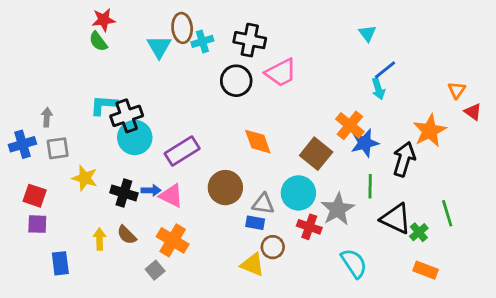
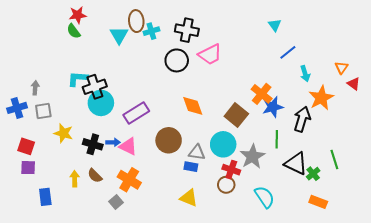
cyan arrow: (378, 89) -> (305, 74), moved
brown circle: (273, 247) -> (226, 185), moved

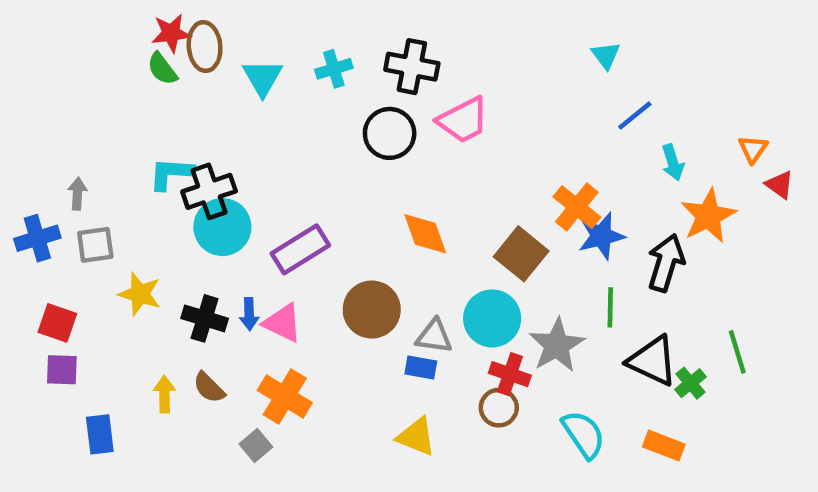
brown ellipse: (136, 21) -> (205, 46), moved
blue arrow: (113, 142) -> (249, 314), turned 88
orange rectangle: (318, 202) -> (664, 446), moved

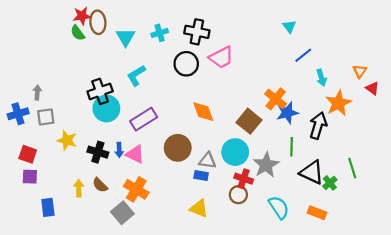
cyan L-shape: (171, 174) -> (136, 75), moved, turned -35
gray square: (256, 446) -> (122, 213), size x1.5

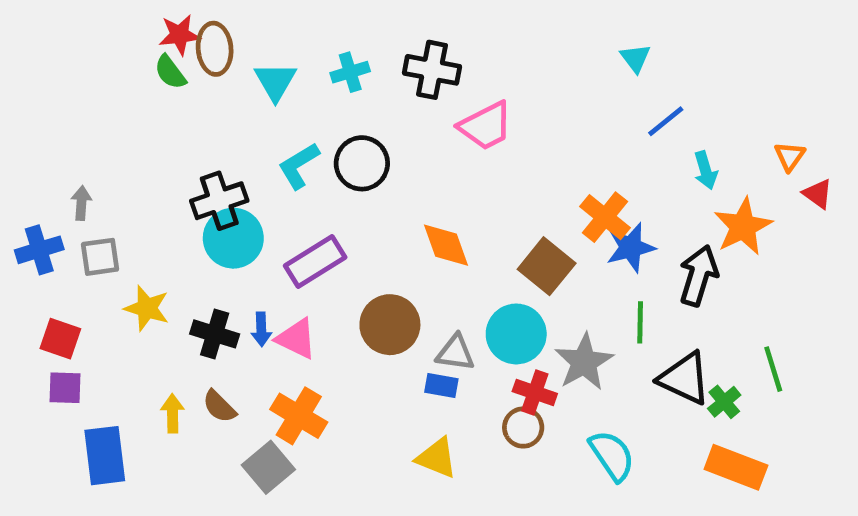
black circle: (186, 64) -> (362, 163), moved
blue rectangle: (48, 207) -> (105, 456), size x1.4
orange rectangle: (317, 213) -> (736, 467), moved, size x1.4

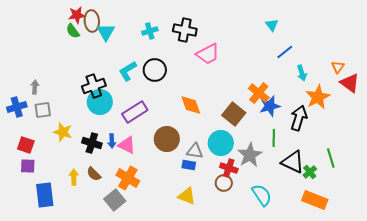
cyan triangle: (275, 81) -> (106, 32), moved
red triangle: (818, 194) -> (350, 83), size x1.5

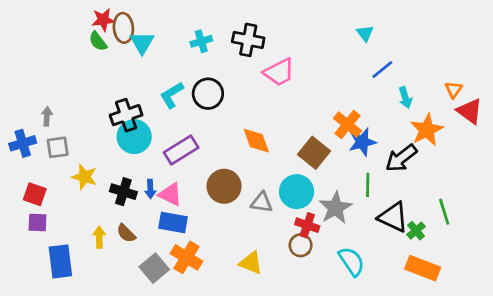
black arrow: (299, 118) -> (401, 158), turned -145
blue rectangle: (189, 165) -> (173, 222), moved, size x1.5
orange cross: (128, 178) -> (186, 257), moved

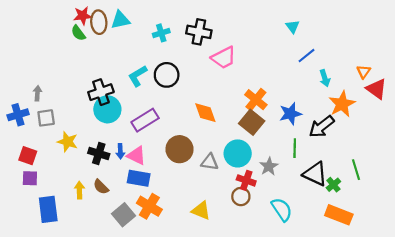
cyan triangle: (142, 43) -> (120, 20), moved, turned 48
orange cross: (348, 125) -> (256, 100), moved
gray star: (335, 208) -> (269, 166), size x0.7

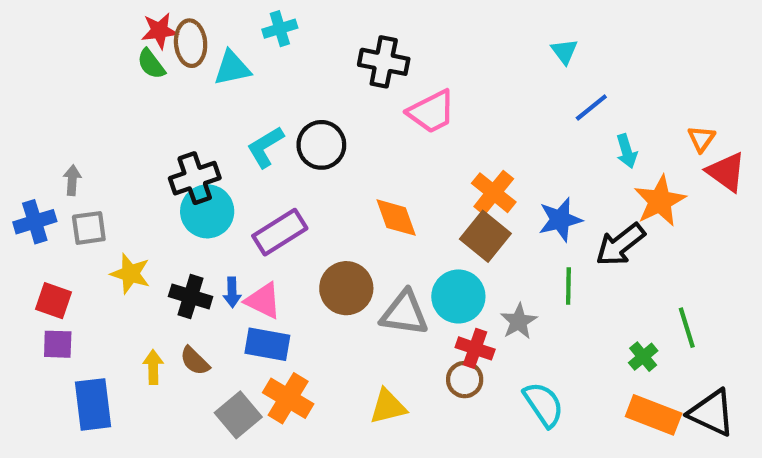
cyan triangle: (120, 20) -> (232, 68), moved
cyan cross: (161, 33) -> (280, 29), moved
gray triangle: (210, 162) -> (404, 313), size x1.4
black triangle: (315, 174) -> (712, 413), moved
yellow triangle: (201, 211) -> (388, 407), turned -36

